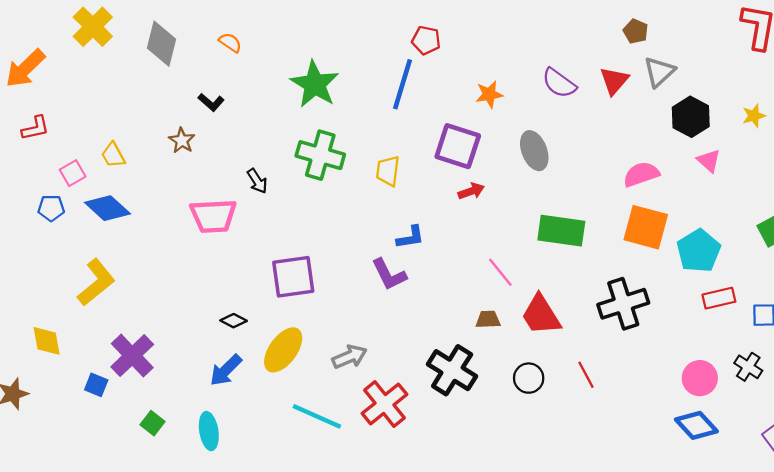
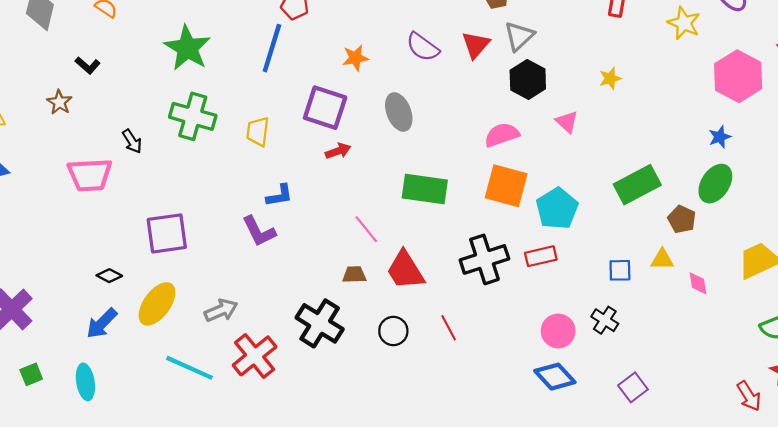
black hexagon: (691, 117) -> (528, 79), moved
red rectangle: (719, 298) -> (541, 256), moved
green square: (153, 423) -> (31, 374), turned 30

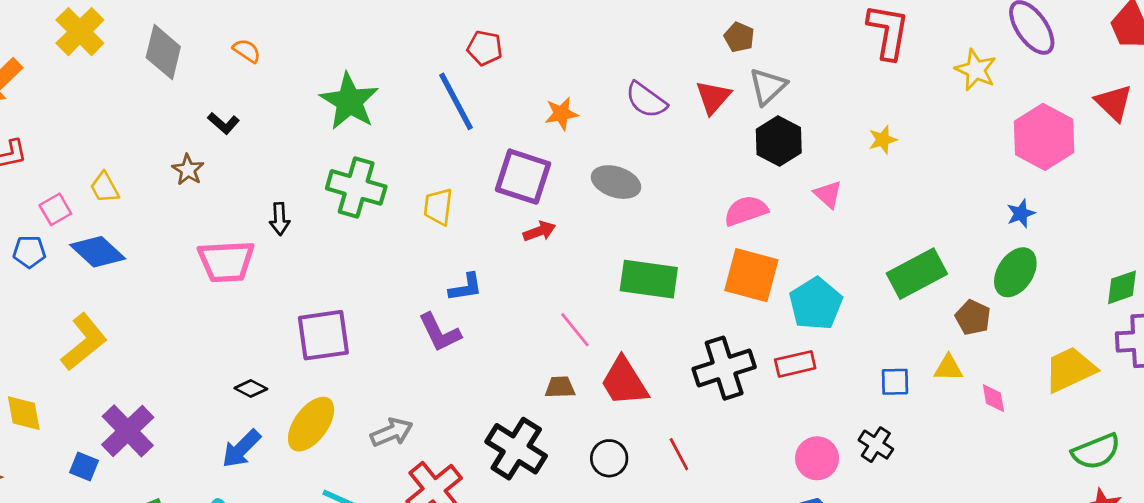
blue line: (272, 48) -> (456, 101), turned -45
gray ellipse: (399, 112) -> (616, 182), turned -51
black arrow: (132, 141) -> (280, 219), turned 30

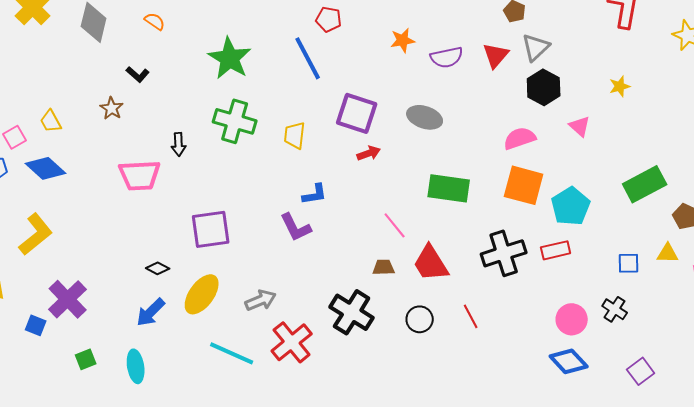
purple semicircle: (646, 100) -> (447, 57), turned -48
orange star: (561, 114) -> (403, 40), moved

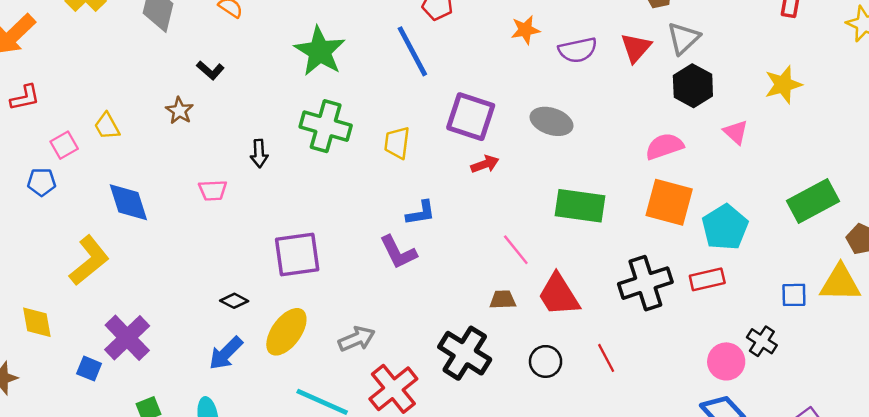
yellow star: (620, 86) -> (783, 85), size x1.5
blue diamond: (46, 168) -> (128, 202), moved, turned 30
pink trapezoid: (140, 175) -> (213, 190), size x0.6
yellow triangle: (668, 253) -> (840, 283), size x1.6
black cross: (615, 309) -> (762, 341), moved

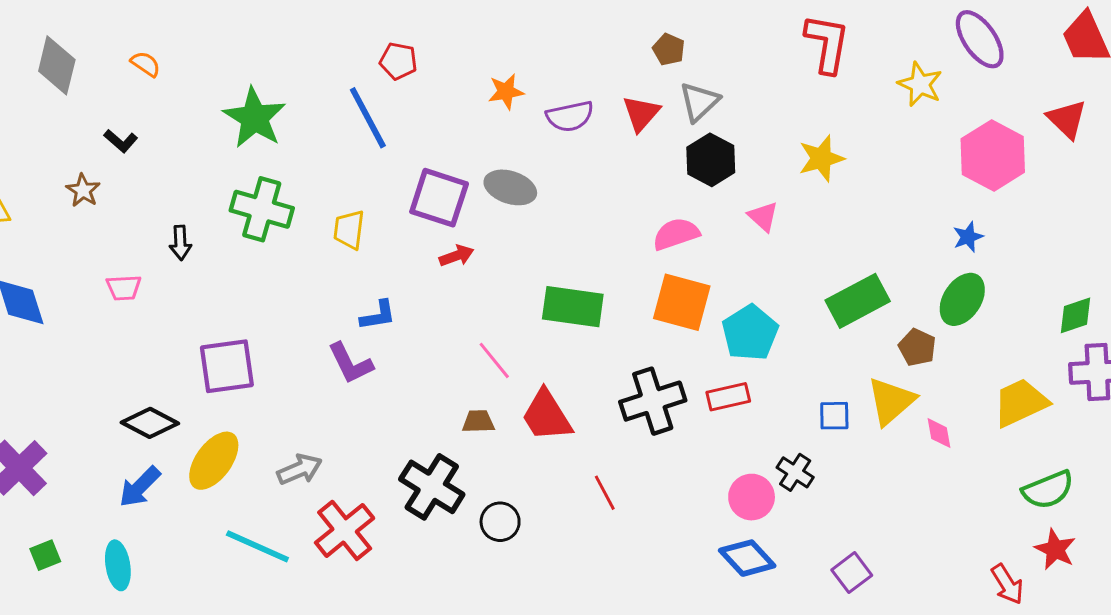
gray ellipse: (551, 121) -> (510, 187), moved
yellow triangle: (840, 283) -> (891, 401), turned -42
black diamond: (234, 301) -> (150, 423), size x1.6
black circle: (546, 361) -> (500, 522), moved

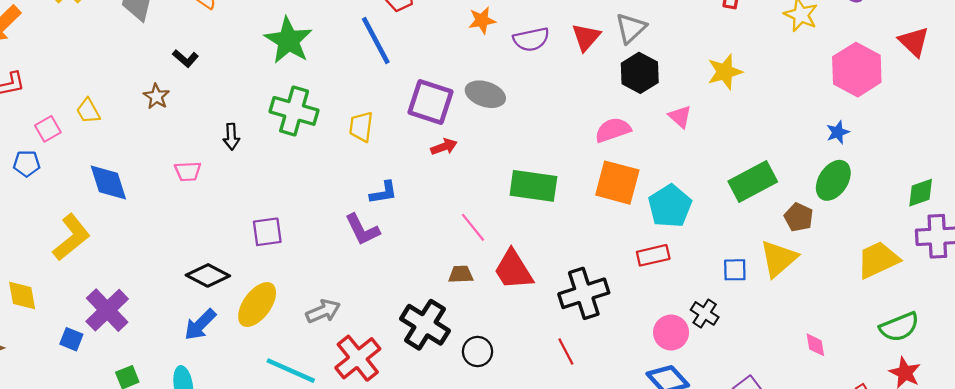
purple square: (227, 366) -> (267, 232), size x0.7
black cross: (653, 401) -> (584, 293), moved
pink diamond: (939, 433) -> (815, 345), moved
red line: (605, 493) -> (566, 352), moved

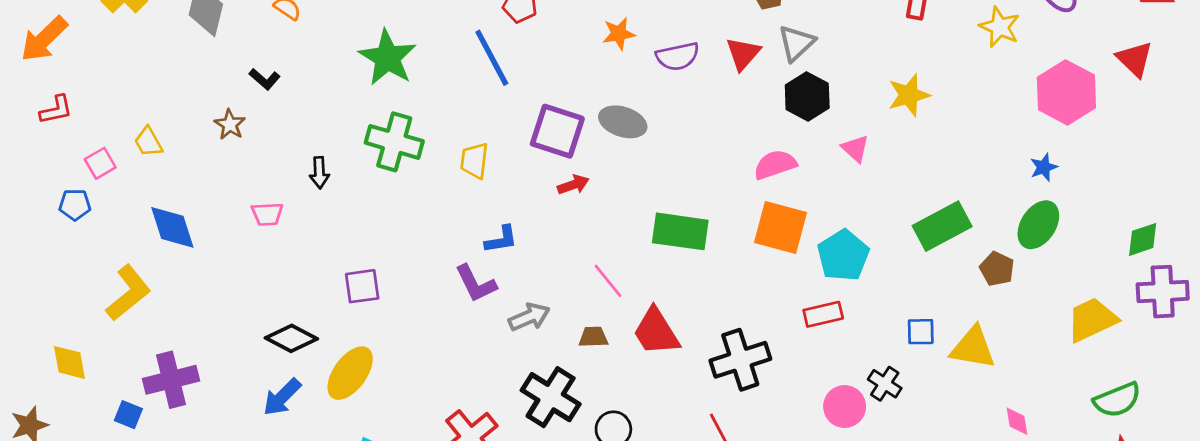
yellow triangle: (778, 259) -> (973, 348), moved, turned 51
purple cross: (107, 310) -> (171, 380), turned 30
gray arrow: (323, 311) -> (529, 317), moved

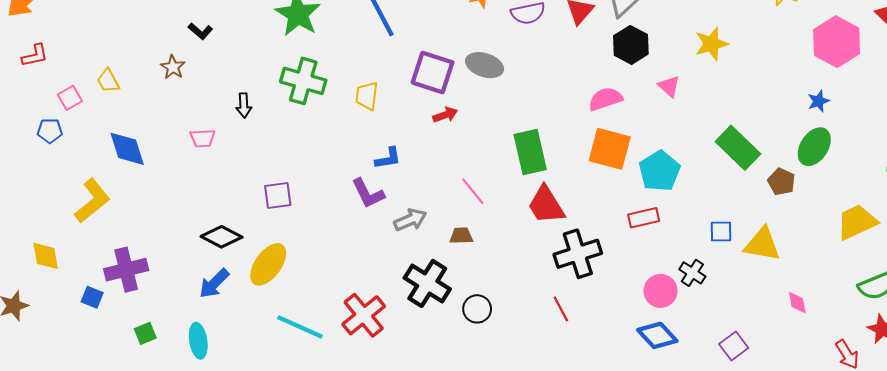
green rectangle: (942, 226) -> (738, 148), turned 72
green rectangle: (680, 231) -> (530, 152), turned 69
red trapezoid: (656, 332) -> (546, 205), moved

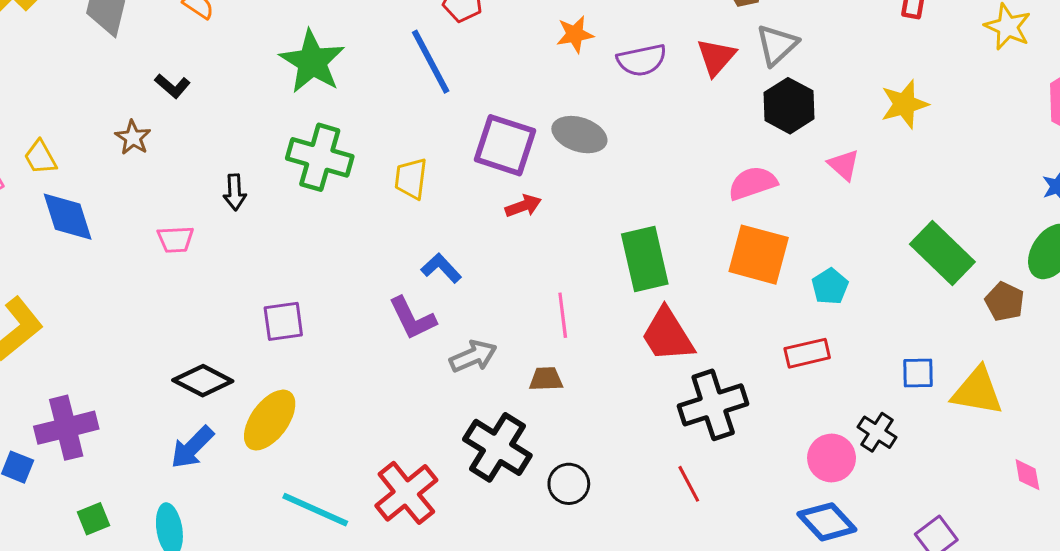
blue diamond: (127, 149) -> (68, 217), moved
blue L-shape: (388, 158) -> (441, 268), turned -124
cyan pentagon: (659, 171) -> (830, 286), size x0.6
pink line: (473, 191) -> (563, 315), turned 32

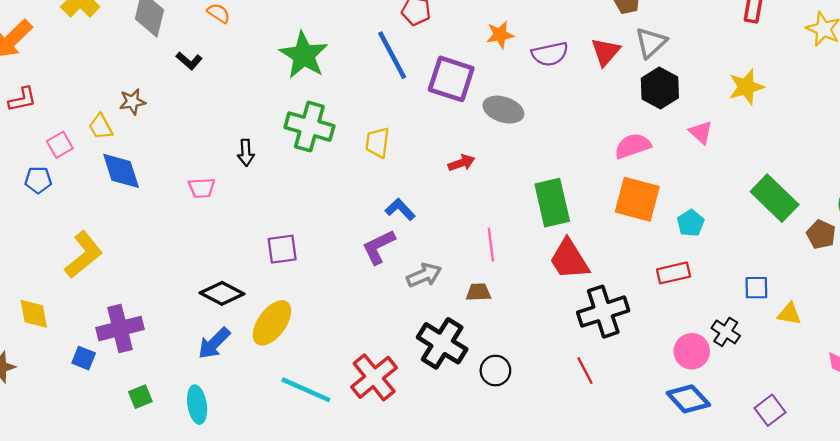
black L-shape: (172, 86) -> (189, 61), moved
brown star: (133, 138) -> (132, 102), moved, turned 30
purple square: (505, 145) -> (451, 79), moved
purple L-shape: (412, 318) -> (379, 247), turned 90
yellow triangle: (977, 391) -> (789, 314), moved, size x0.6

